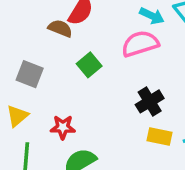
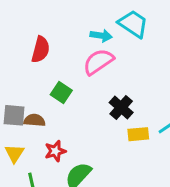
brown semicircle: (60, 28) -> (35, 120), moved

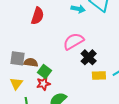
pink semicircle: (98, 62) -> (73, 41), moved
green square: (61, 92) -> (45, 71), moved

